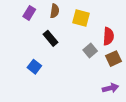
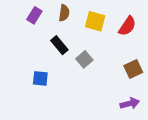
red semicircle: (108, 36) -> (127, 26), moved, turned 30
gray square: (90, 50) -> (84, 59), moved
blue square: (34, 67) -> (40, 78), turned -32

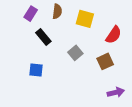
red semicircle: (127, 26) -> (114, 35), moved
black rectangle: (59, 45) -> (43, 37), moved
brown square: (133, 69) -> (105, 61), moved

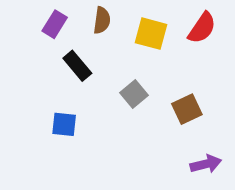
red semicircle: (114, 35) -> (202, 28), moved

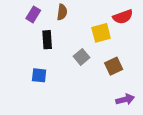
red semicircle: (202, 28) -> (123, 17), turned 36
yellow square: (151, 34) -> (101, 33), moved, turned -30
black rectangle: (77, 66) -> (47, 40), turned 36

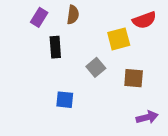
brown square: (114, 66) -> (134, 78), turned 30
blue square: (39, 75) -> (65, 100), moved

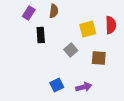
red semicircle: (144, 20) -> (111, 25), moved, turned -72
blue square: (65, 100) -> (57, 85), moved, turned -32
purple arrow: (147, 117) -> (84, 87), moved

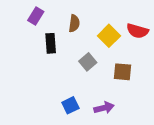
brown semicircle: (54, 11) -> (74, 23), moved
red semicircle: (111, 25) -> (137, 31), turned 108
yellow square: (88, 29) -> (109, 36), turned -30

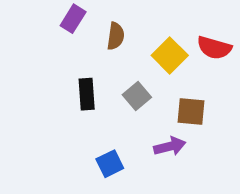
purple rectangle: (36, 16) -> (73, 19), moved
black rectangle: (51, 43) -> (87, 94), moved
purple arrow: (104, 108) -> (170, 146), moved

